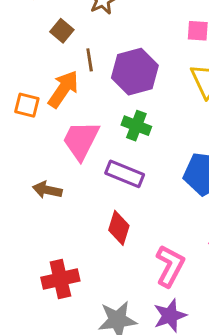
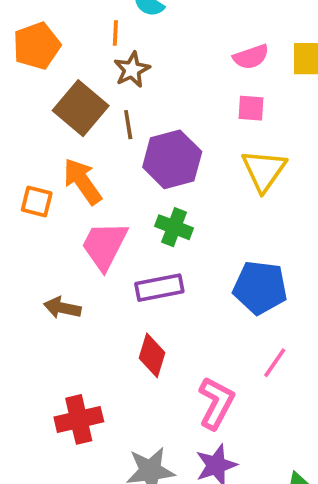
brown square: (62, 31) -> (81, 108), size x1.8
brown line: (90, 60) -> (128, 125), moved
orange arrow: (63, 89) -> (82, 181), turned -69
purple rectangle: (125, 174) -> (159, 288), turned -33

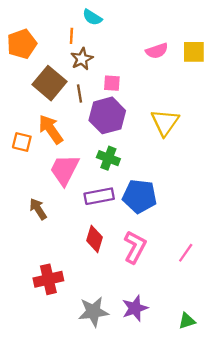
pink square: (251, 108) -> (112, 83), moved
blue pentagon: (260, 288) -> (140, 196), moved
brown arrow: (62, 308) -> (38, 209), turned 45
pink line: (275, 363) -> (186, 253), moved
pink L-shape: (216, 403) -> (135, 247), moved

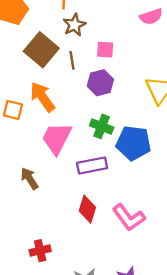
purple hexagon: (107, 115) -> (100, 83), size x0.7
blue pentagon: (140, 196) -> (133, 143), moved
pink L-shape: (135, 247) -> (129, 217), turned 116
red cross: (48, 279) -> (40, 251), size x0.7

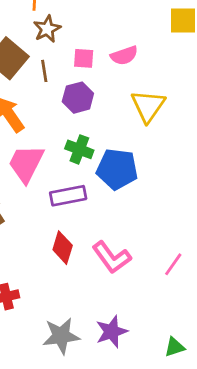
pink semicircle: (151, 17) -> (124, 56), moved

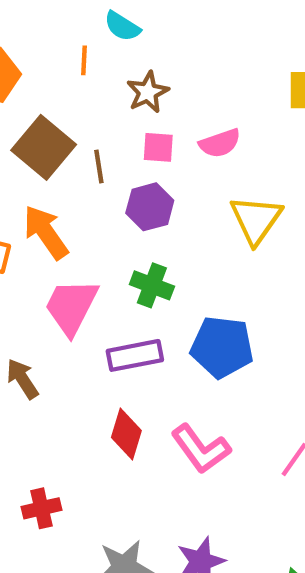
brown star: (47, 29) -> (148, 92), moved
blue pentagon: (117, 169) -> (222, 347), moved

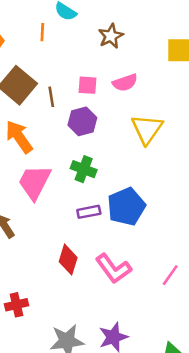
brown star: (148, 92) -> (111, 36), moved
blue pentagon: (222, 347) -> (126, 207), turned -30
purple rectangle: (135, 355) -> (89, 212), moved, size x0.7

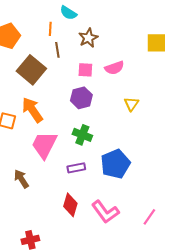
brown star: (111, 36) -> (88, 38), moved
brown line: (51, 97) -> (57, 50), moved
yellow triangle: (147, 129) -> (131, 104), size x0.6
purple rectangle: (89, 212) -> (76, 168), moved

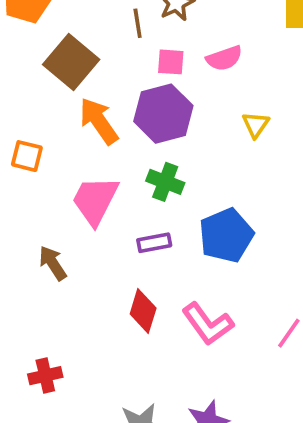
brown line: (57, 50) -> (138, 23), moved
purple hexagon: (81, 98) -> (163, 114), size x1.4
orange arrow: (32, 110) -> (99, 121), moved
red cross: (30, 240) -> (45, 376), moved

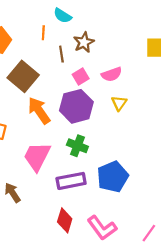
pink square: (171, 62) -> (81, 76), turned -35
yellow triangle: (256, 125) -> (119, 103), moved
purple rectangle: (154, 243) -> (71, 181), size x1.5

